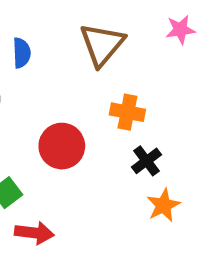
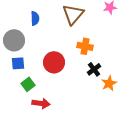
orange star: (163, 205) -> (109, 83), moved

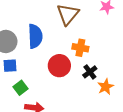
blue semicircle: (35, 18) -> (35, 36), moved, size x1.6
red circle: (54, 62) -> (59, 66), moved

